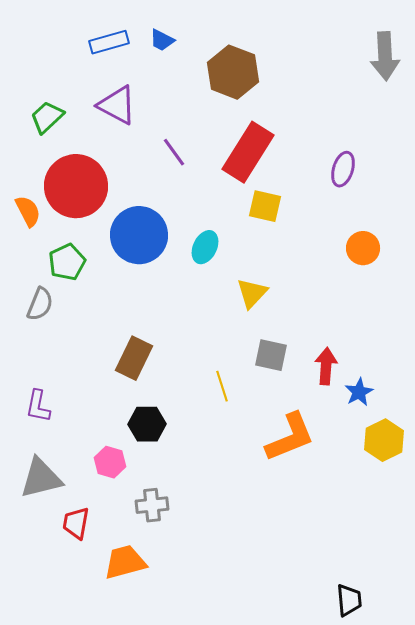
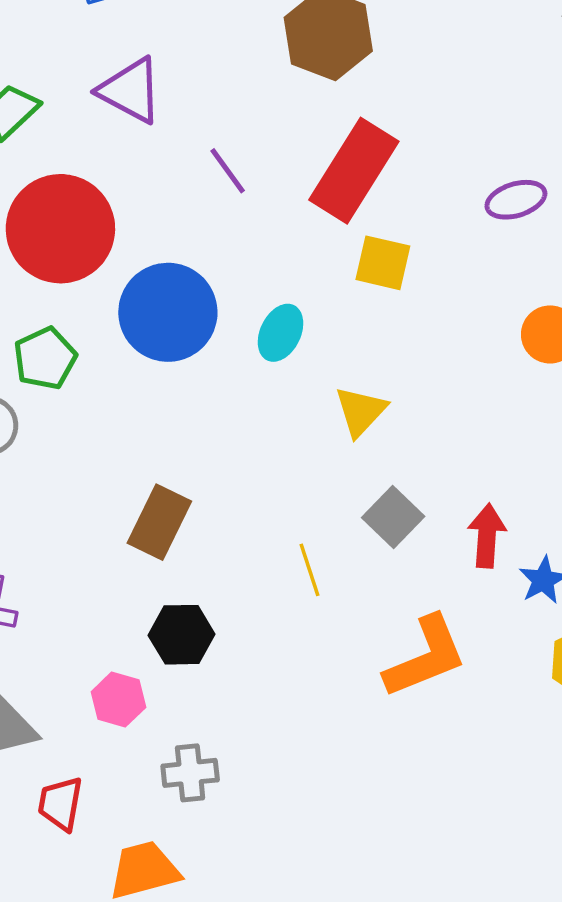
purple ellipse: (343, 169) -> (516, 200), turned 56
gray square: (271, 355) -> (393, 517), turned 32

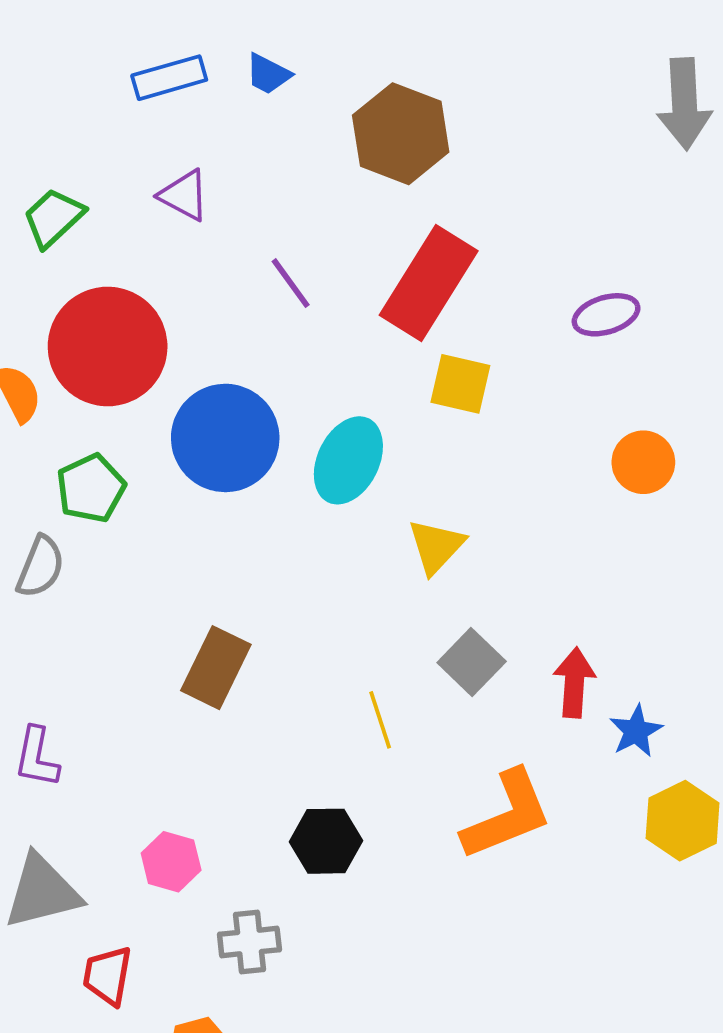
purple triangle: (130, 91) -> (184, 195), size x0.7
cyan ellipse: (281, 333) -> (348, 460), size x1.4
black hexagon: (182, 635) -> (326, 841), moved

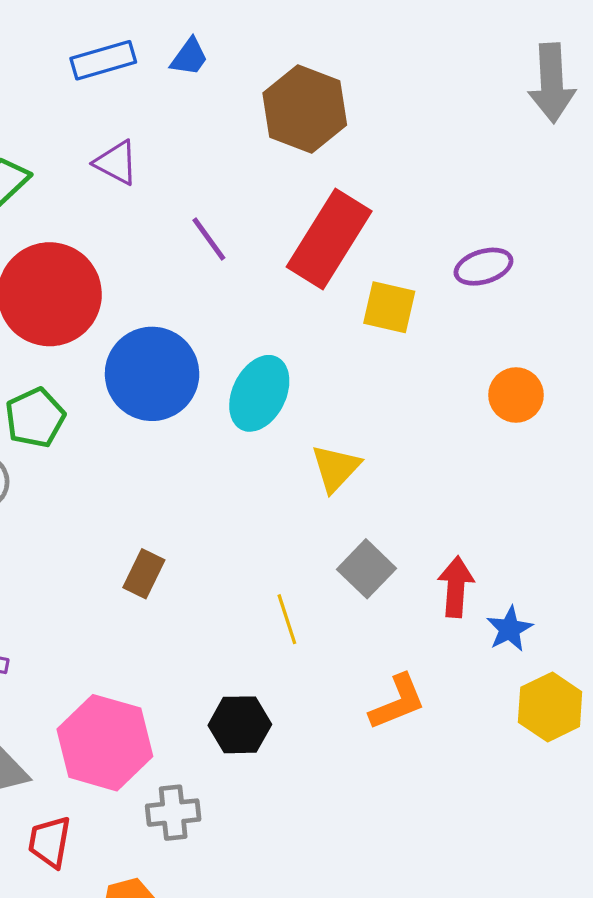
blue trapezoid: (268, 74) -> (189, 57), turned -81
yellow square: (460, 384) -> (389, 307), moved
brown rectangle: (216, 668) -> (144, 574), size x0.7
orange L-shape: (507, 815) -> (397, 702), size x0.7
pink hexagon: (171, 862) -> (105, 743), size x1.8

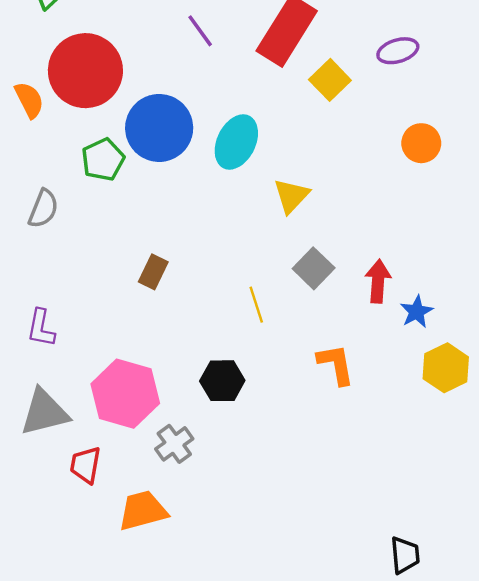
yellow square: (389, 307) -> (330, 80), turned 33
green pentagon: (35, 418) -> (103, 160), moved
orange L-shape: (397, 702) -> (336, 364), turned -78
gray cross: (173, 813) -> (174, 444), turned -30

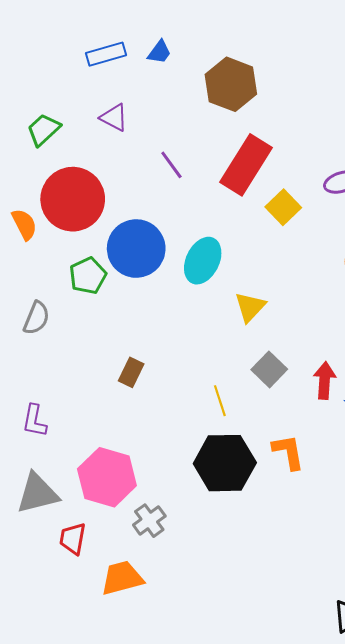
black hexagon: (222, 381) -> (225, 463), moved, size x1.6

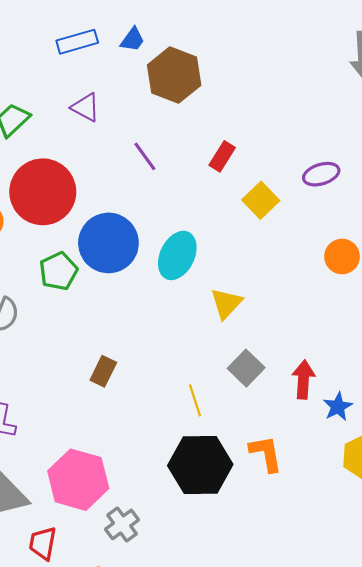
brown hexagon: (231, 84) -> (174, 75), moved
red rectangle: (246, 165) -> (222, 156), size x0.5

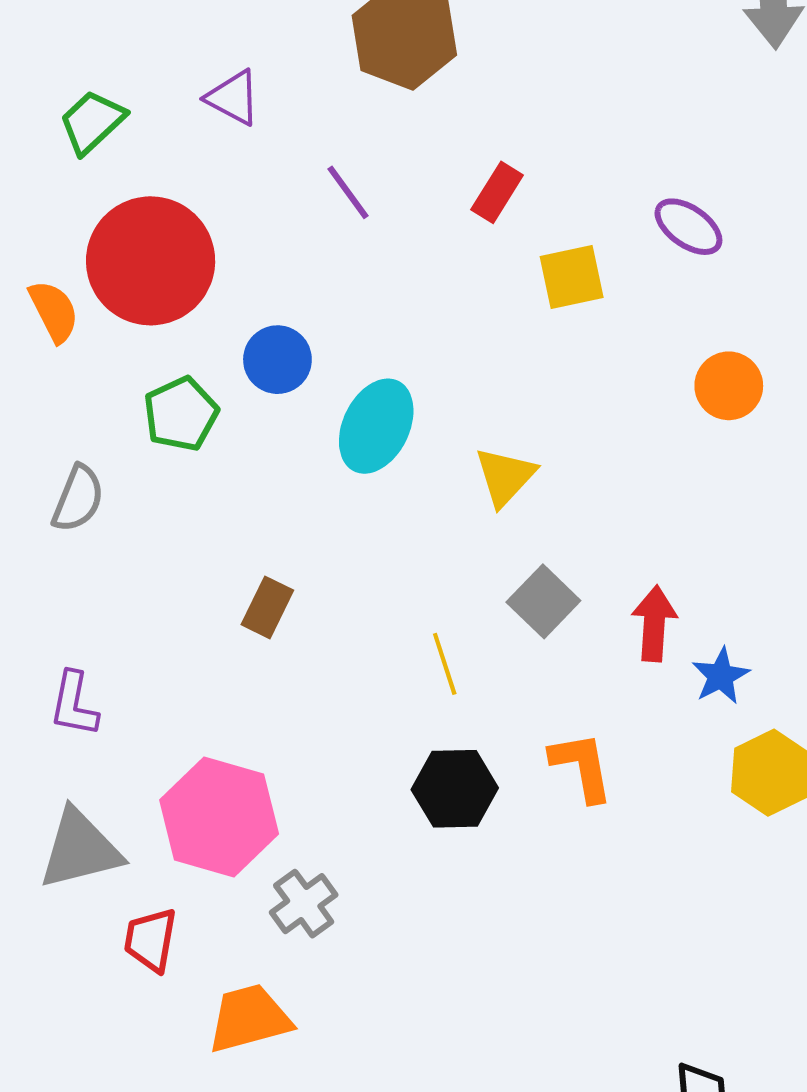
purple ellipse: (321, 174) -> (688, 227), turned 52
yellow square: (261, 200) -> (572, 277), turned 32
blue circle: (108, 243) -> (277, 360), size x0.6
cyan ellipse: (177, 255) -> (376, 426), moved
black hexagon: (200, 465) -> (455, 789), size x0.7

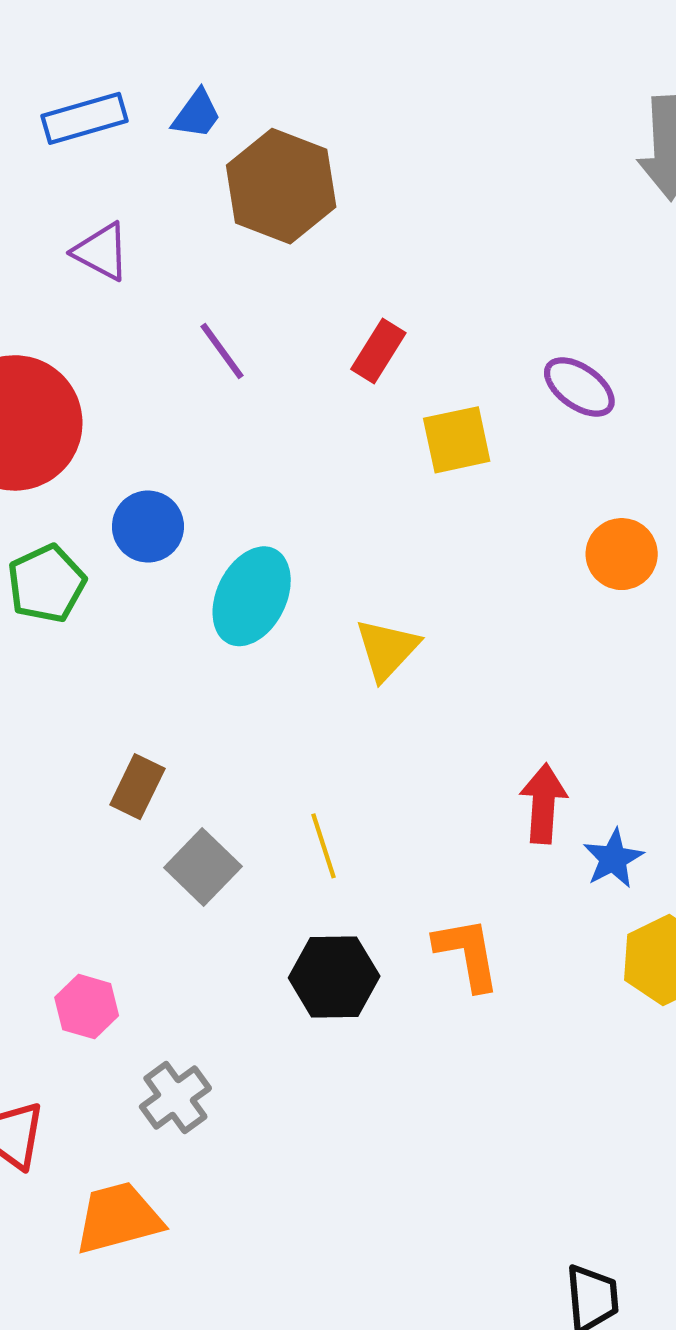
gray square: (543, 601) -> (203, 867), moved
pink hexagon: (219, 817) -> (87, 1007), size x0.5

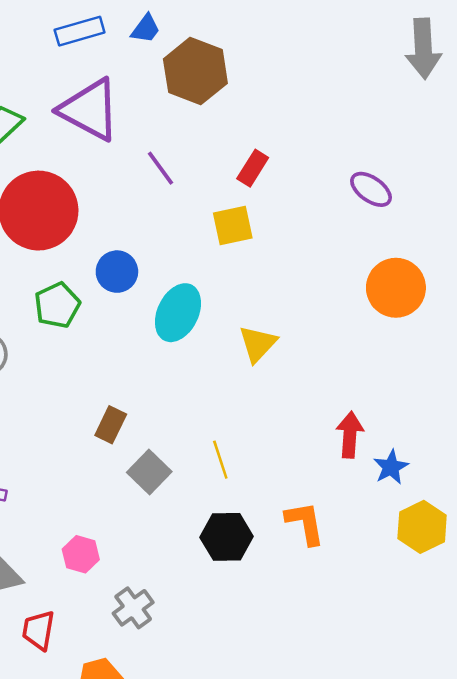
purple triangle: (101, 252) -> (90, 110), size x1.8
yellow square: (457, 440) -> (233, 225), moved
orange circle: (622, 554) -> (396, 288), size x1.4

